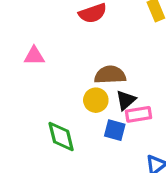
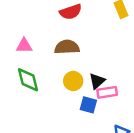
brown semicircle: (110, 75) -> (67, 47), moved
green diamond: (61, 136) -> (28, 80), moved

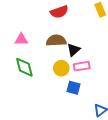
black triangle: (97, 81) -> (74, 50), moved
pink rectangle: (107, 92) -> (82, 66), moved

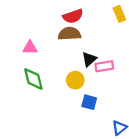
brown semicircle: (56, 41) -> (69, 34), moved
pink rectangle: (82, 66) -> (104, 66), moved

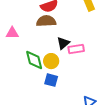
green diamond: (33, 79) -> (34, 60), moved
blue square: (89, 102) -> (51, 80), moved

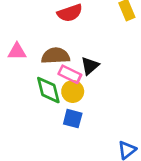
brown semicircle: (46, 21) -> (56, 56), moved
pink rectangle: (76, 49) -> (70, 74), moved, turned 35

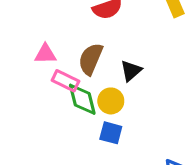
brown semicircle: (56, 56) -> (91, 59), turned -64
pink rectangle: (70, 74) -> (65, 81), moved

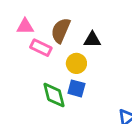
black triangle: (131, 71) -> (92, 40), turned 42
green diamond: (82, 99) -> (54, 95), moved

